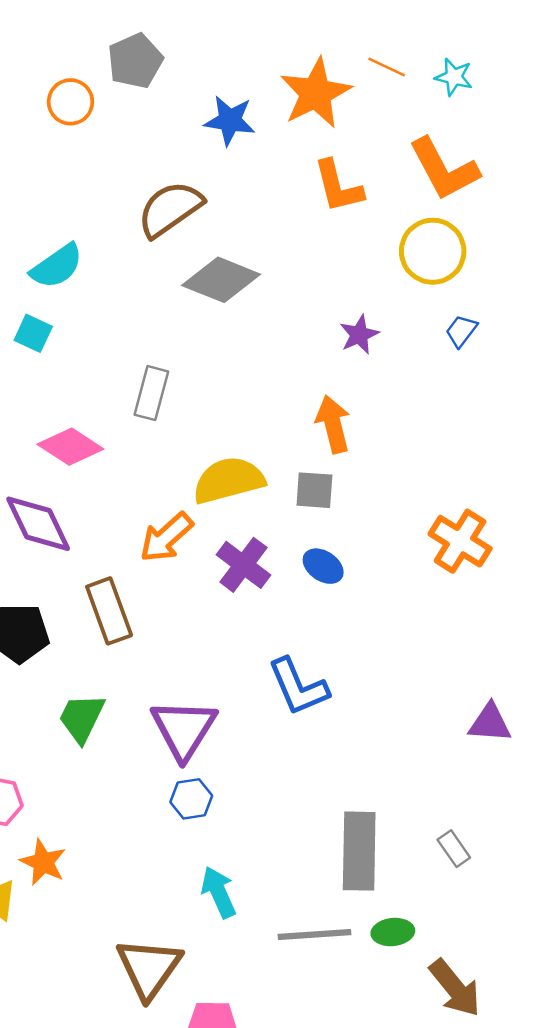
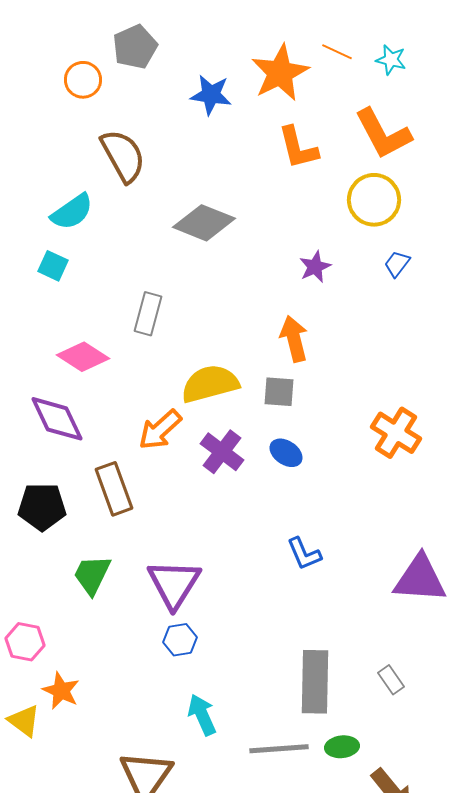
brown semicircle: (170, 209) -> (123, 156), moved, turned 96
blue L-shape: (298, 687) -> (304, 554), moved, size x0.7
purple triangle: (490, 723) -> (420, 579), size x1.5

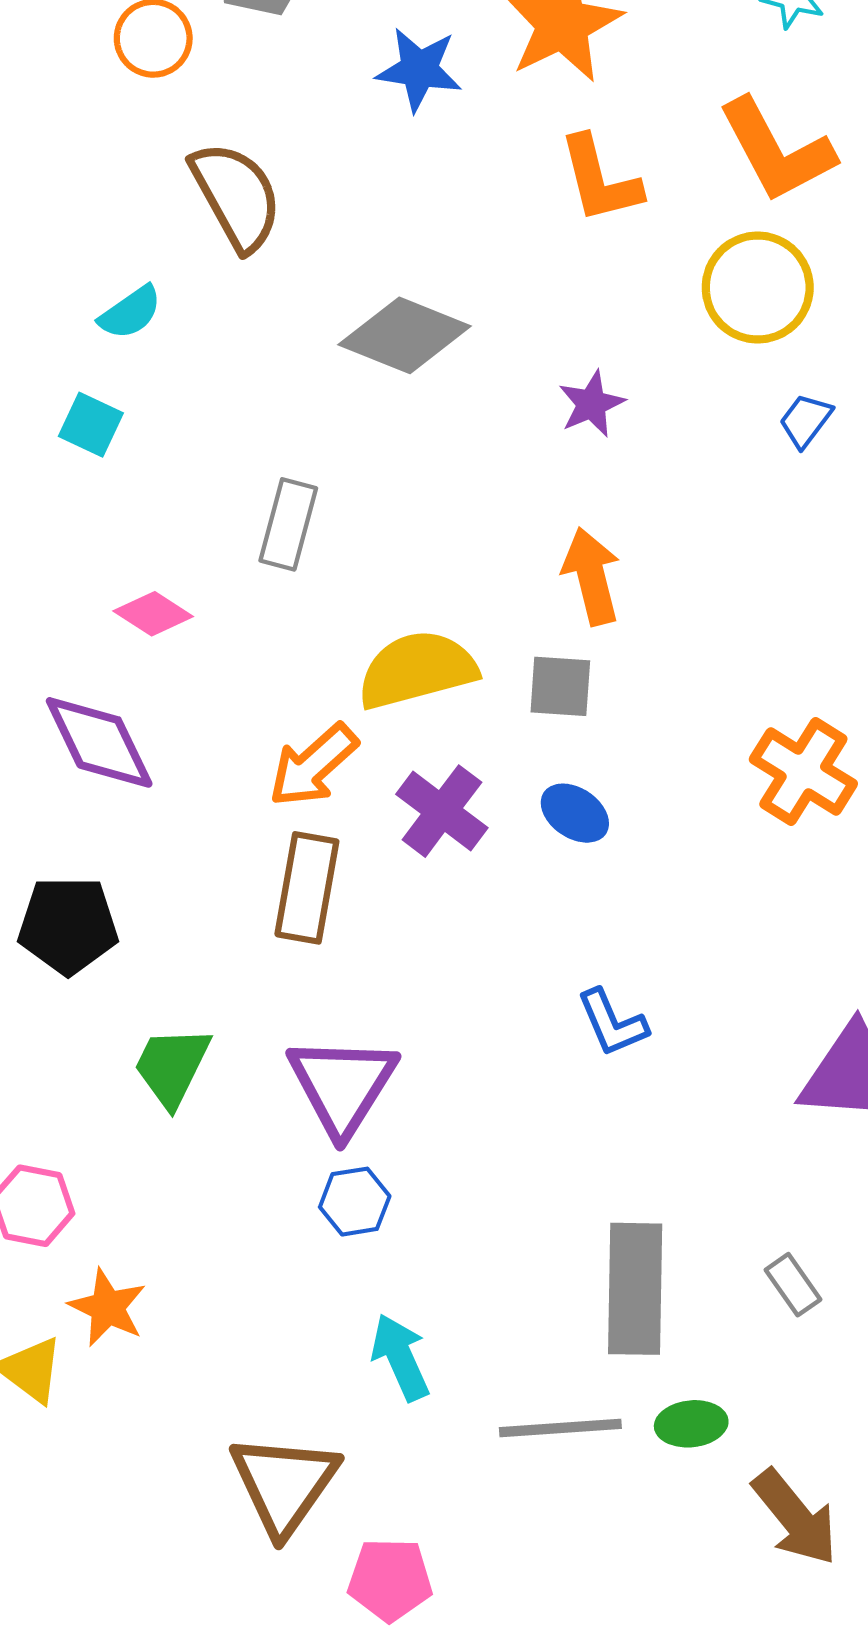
cyan semicircle: (72, 212) -> (130, 312), size x0.7
purple star: (315, 267) -> (592, 404), moved
pink diamond: (83, 357) -> (153, 614), size x0.7
brown rectangle: (114, 489) -> (307, 888), moved, turned 30

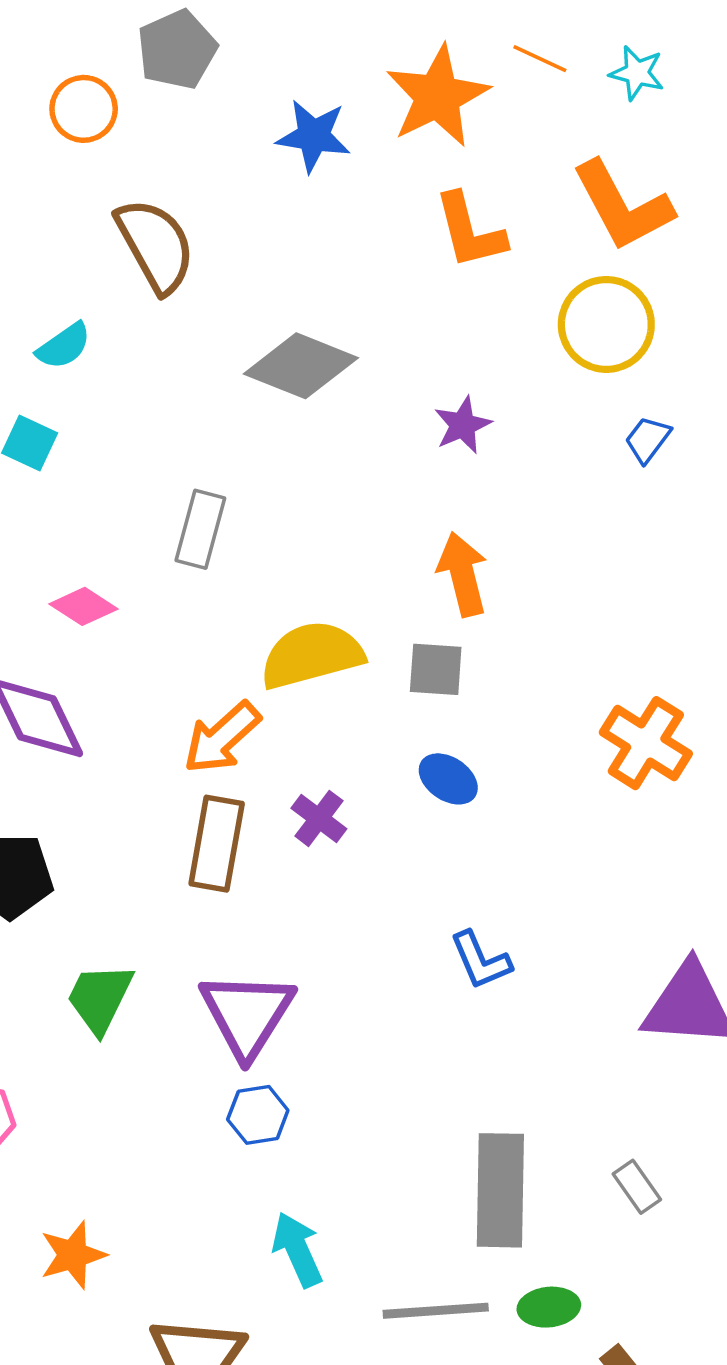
purple cross: (442, 811) -> (319, 818), moved, size x0.7
orange star: (107, 1307) -> (73, 1255), moved, turned 30

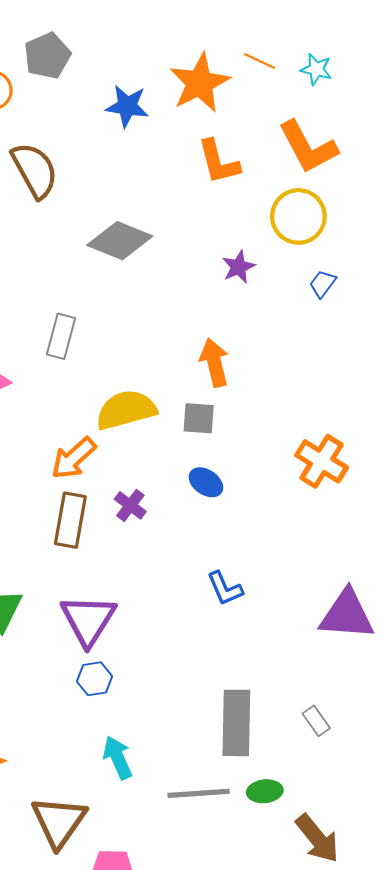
purple star: (463, 425) -> (239, 267), moved

